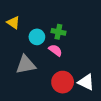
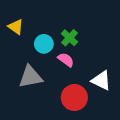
green cross: (58, 32) -> (69, 38), turned 32
white triangle: (86, 82) -> (101, 80), moved

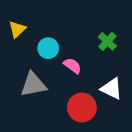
yellow triangle: (16, 27) -> (17, 29), turned 42
green cross: (69, 38) -> (107, 41), moved

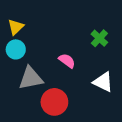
cyan circle: (48, 48) -> (16, 49), moved
red circle: (82, 107) -> (54, 102), moved

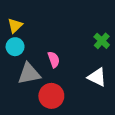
green cross: (99, 38) -> (102, 41), moved
pink semicircle: (67, 61) -> (54, 60), moved, turned 35

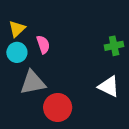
green cross: (102, 41) -> (114, 46), turned 35
pink semicircle: (54, 60) -> (43, 45), moved

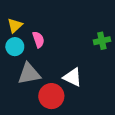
white triangle: (109, 86) -> (73, 77), moved

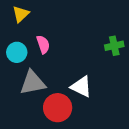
yellow triangle: (15, 25) -> (21, 14), moved

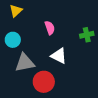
pink semicircle: (43, 44) -> (50, 28), moved
white triangle: (81, 87) -> (59, 56), moved

